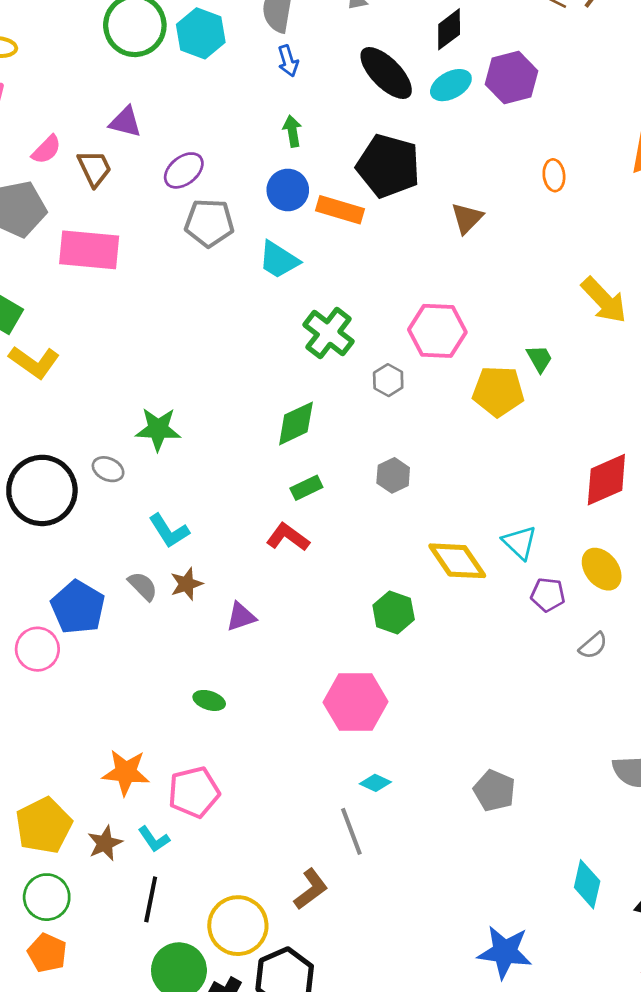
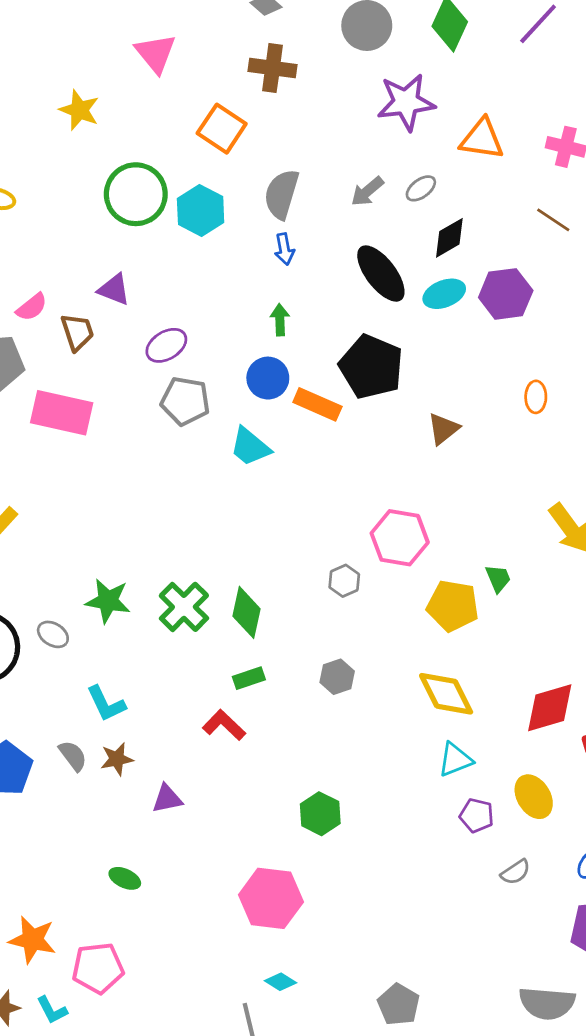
green cross: (329, 333) -> (184, 607), moved
green diamond: (296, 423) -> (247, 612), turned -60
cyan triangle: (520, 542) -> (455, 760), turned 48
yellow diamond: (457, 561) -> (446, 694), moved

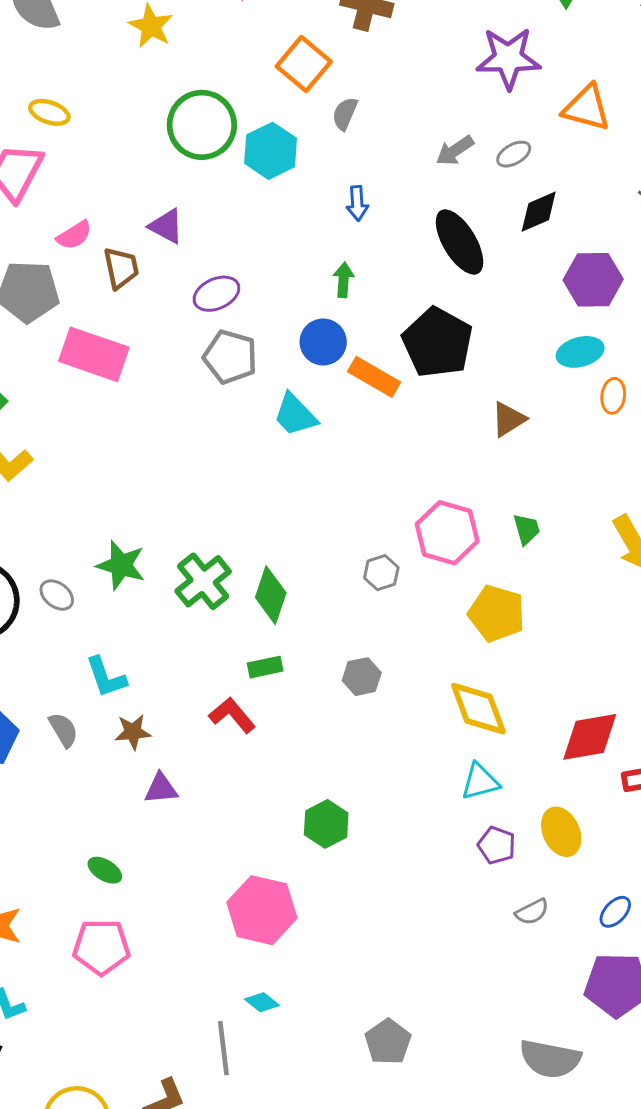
gray semicircle: (282, 194) -> (345, 114), moved, size x0.6
cyan ellipse: (444, 294) -> (580, 352), moved
green trapezoid: (498, 578) -> (526, 529), moved
brown star: (117, 759) -> (133, 732), moved
pink pentagon: (98, 968) -> (101, 947), moved

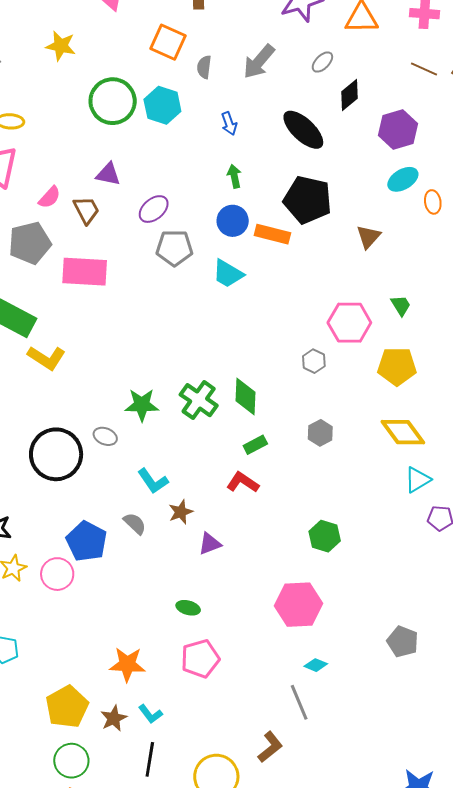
gray arrow: (455, 151) -> (259, 62), moved, size x1.4
gray pentagon: (388, 1042) -> (403, 642), moved

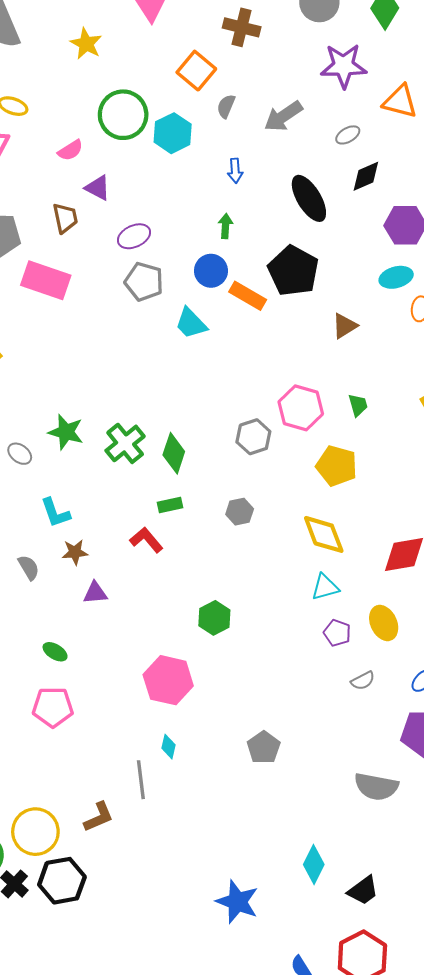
pink semicircle: (50, 197) -> (70, 150), moved
gray hexagon: (314, 361) -> (253, 437), size x1.4
gray semicircle: (135, 523) -> (29, 567), moved
cyan diamond: (316, 665) -> (169, 747), turned 65

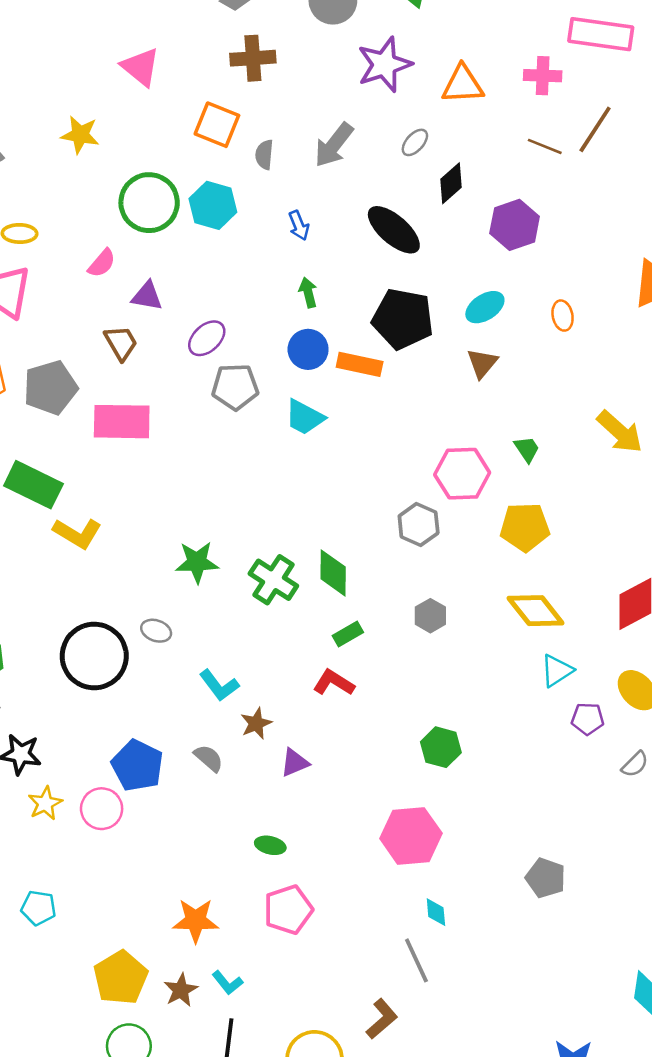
cyan ellipse: (396, 277) -> (485, 307), moved
green star: (66, 432) -> (197, 562), moved

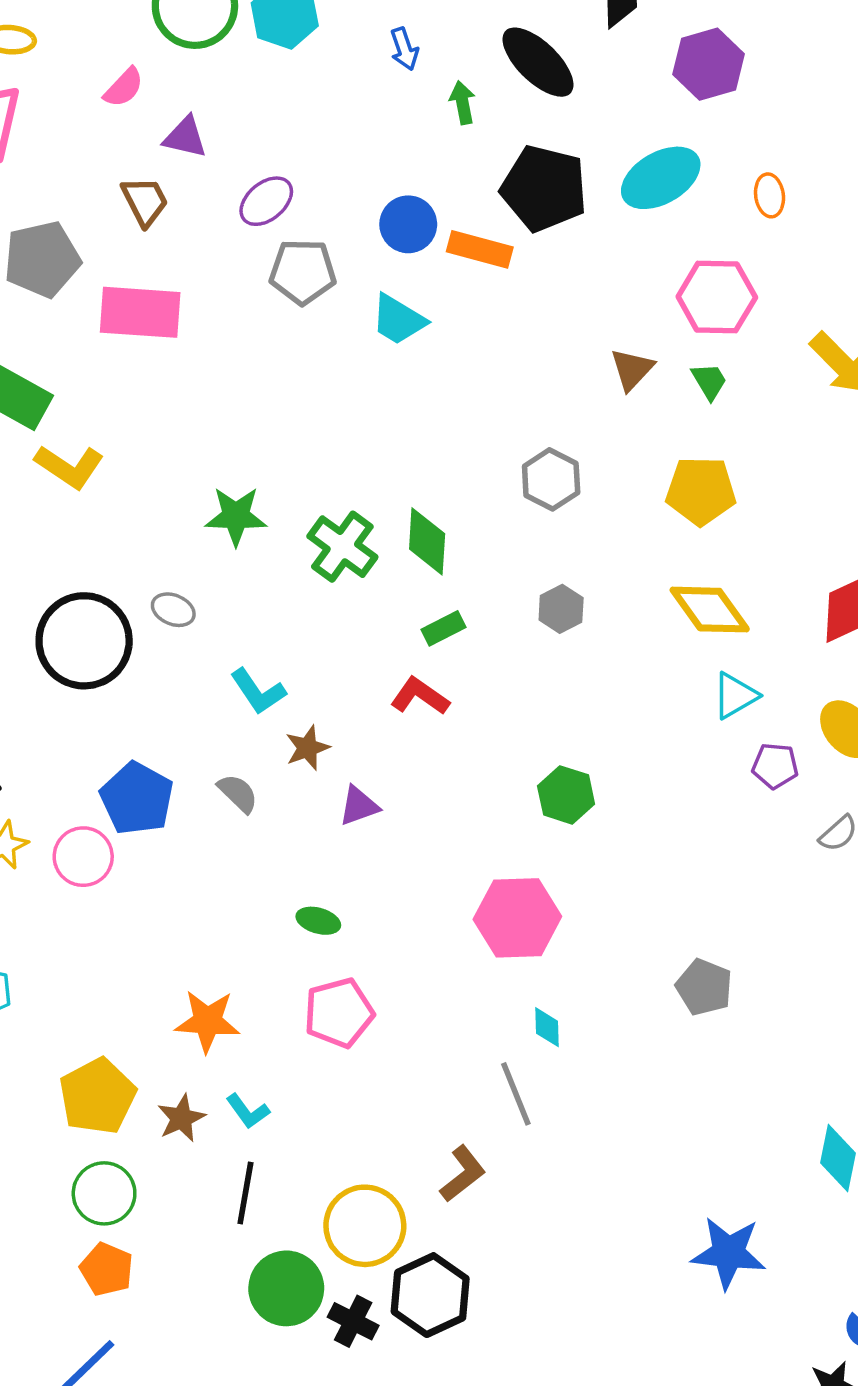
green arrow: (308, 292) -> (463, 103), moved
cyan ellipse: (485, 307) -> (661, 178), size x1.4
brown triangle: (482, 363) -> (632, 369), moved
pink hexagon: (462, 474) -> (717, 297), moved

